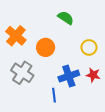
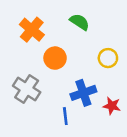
orange cross: (16, 36) -> (32, 30), moved
red star: (93, 75) -> (112, 106), moved

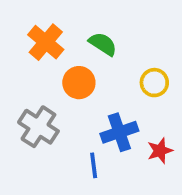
green semicircle: (80, 22) -> (103, 44), moved
red star: (112, 106) -> (160, 151), turned -30

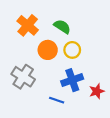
yellow circle: (154, 83) -> (72, 50), moved
blue line: (94, 165) -> (57, 100), turned -64

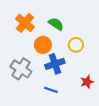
yellow circle: (72, 50) -> (76, 45), moved
blue cross: (72, 80) -> (55, 64), moved

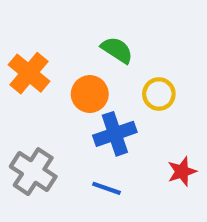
orange cross: (25, 23) -> (29, 73), moved
gray cross: (21, 69) -> (33, 172), moved

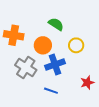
orange cross: (29, 73) -> (14, 35), turned -30
gray cross: (33, 172) -> (26, 67), moved

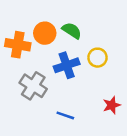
orange circle: (43, 45) -> (45, 33), moved
blue cross: (55, 64) -> (67, 65), moved

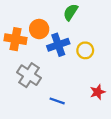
green semicircle: (72, 31) -> (71, 12), moved, turned -90
blue cross: (67, 65) -> (58, 45), moved

